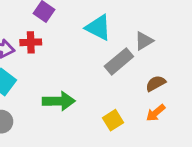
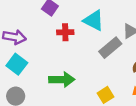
red cross: (31, 42) -> (65, 32), moved

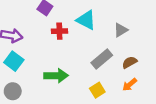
gray rectangle: (110, 48) -> (102, 59), moved

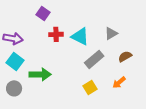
cyan triangle: (86, 20) -> (80, 36), moved
brown semicircle: (130, 62) -> (125, 56), moved
green arrow: (56, 76) -> (40, 74), moved

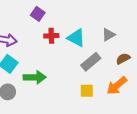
orange arrow: (119, 82) -> (117, 86), size x1.5
yellow square: (90, 87) -> (87, 91), turned 32

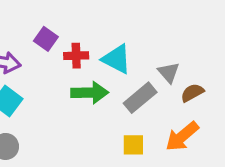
purple square: (38, 14) -> (46, 39), moved
gray triangle: (108, 35) -> (169, 72), moved, turned -40
green arrow: (35, 77) -> (90, 93), moved

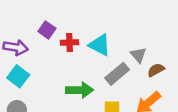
green arrow: (90, 93) -> (80, 90), moved

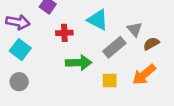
red cross: (70, 42) -> (64, 33), moved

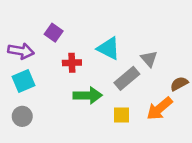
brown semicircle: (151, 44) -> (179, 84), moved
cyan square: (20, 50) -> (24, 81), turned 30

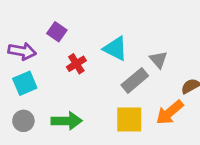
red cross: (72, 63) -> (76, 64), turned -30
green arrow: (88, 95) -> (67, 121), moved
yellow square: (122, 115) -> (129, 119), size x1.5

